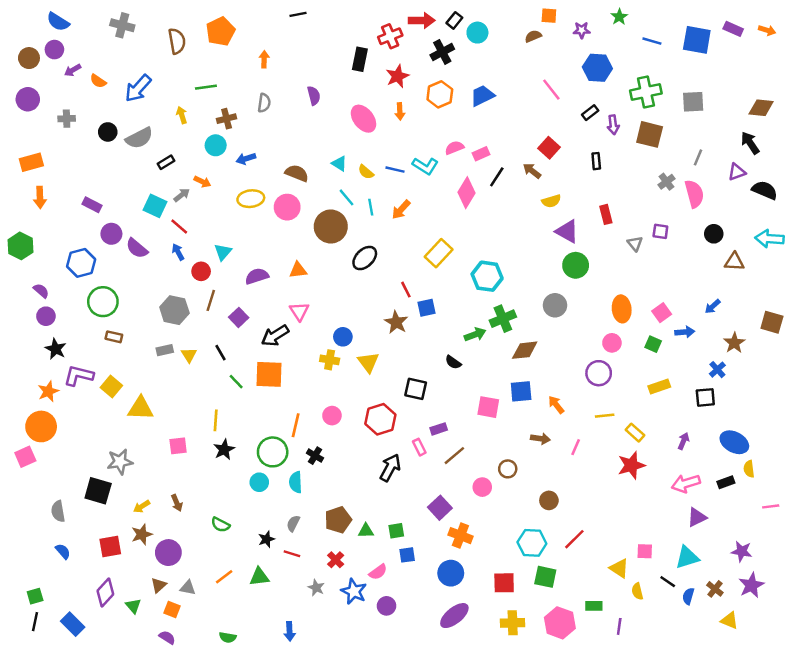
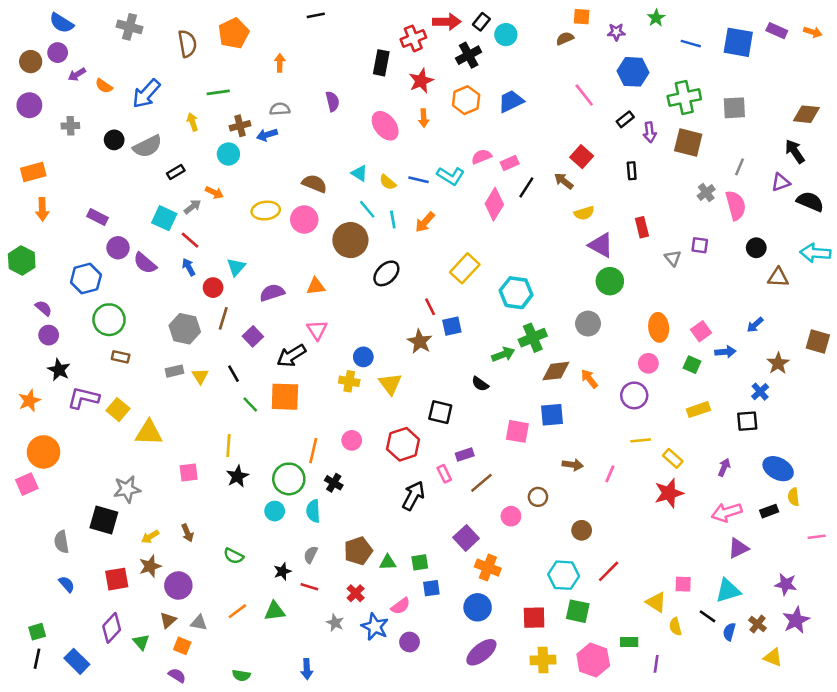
gray semicircle: (264, 103) -> (280, 109), turned -102
blue arrow: (246, 159) -> (267, 135), moved
orange star: (48, 391) -> (29, 401), moved
orange arrow: (556, 405) -> (589, 379), moved

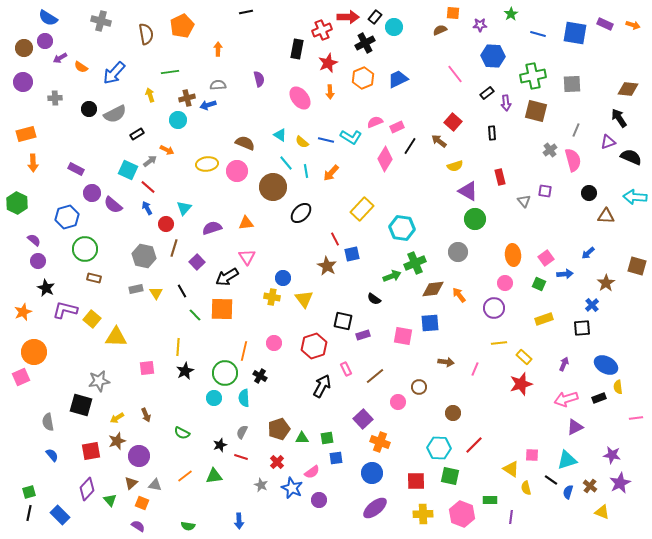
purple rectangle: (465, 455) -> (363, 335), moved

